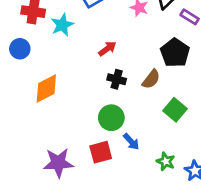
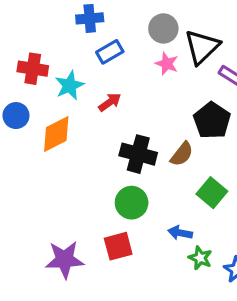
red arrow: (107, 49) -> (110, 102), moved
black cross: (117, 79) -> (138, 154), size x1.5
orange diamond: (46, 89) -> (56, 134), moved
blue arrow: (131, 142) -> (180, 233), moved, turned 144

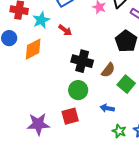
red arrow: (110, 102) -> (65, 30), turned 72
brown semicircle: (182, 154) -> (108, 70), moved
green star: (200, 258) -> (119, 131), moved

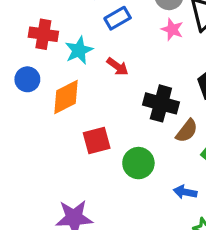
black cross: (82, 61) -> (161, 103), moved
red square: (70, 116) -> (97, 140), moved

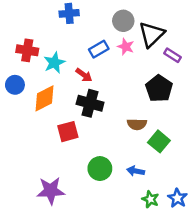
blue rectangle: (118, 18) -> (99, 49), moved
black cross: (161, 103) -> (90, 103), moved
brown semicircle: (187, 131) -> (137, 124), turned 54
green circle: (138, 163) -> (100, 169), moved

